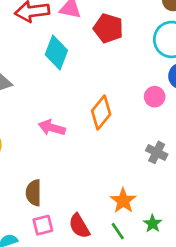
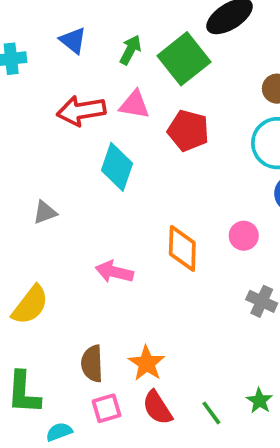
pink circle: (155, 97) -> (244, 236), moved
orange diamond: (101, 113) -> (182, 248), turned -36
orange star: (123, 201) -> (147, 363), moved

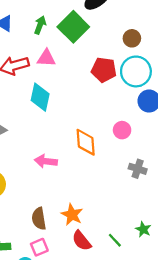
red pentagon: (188, 131) -> (104, 70), moved
pink square: (107, 408) -> (39, 247), moved

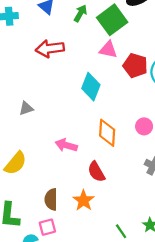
pink triangle: (46, 58) -> (108, 50), moved
cyan diamond: (40, 97) -> (91, 87), moved
red semicircle: (82, 241) -> (96, 172), moved

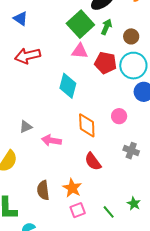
green arrow: (80, 13) -> (106, 27), moved
gray triangle: (26, 108) -> (26, 127), moved
red semicircle: (96, 172) -> (93, 162), moved
pink square: (47, 227) -> (78, 210), moved

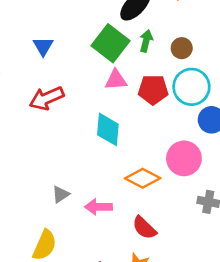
blue triangle: (21, 19) -> (43, 46), moved, turned 35
pink circle: (119, 116) -> (184, 158), size x1.6
orange diamond: (87, 125) -> (143, 178), turned -50
red semicircle: (93, 162) -> (144, 228), moved

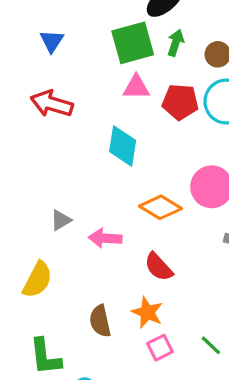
green square: (110, 43) -> (133, 43), turned 33
red arrow: (47, 98) -> (52, 104), turned 36

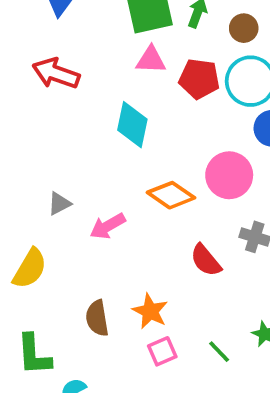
pink arrow: (105, 238) -> (108, 226), turned -36
red semicircle: (159, 267) -> (206, 260), moved

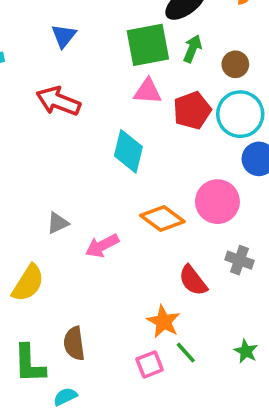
red pentagon: (199, 79) -> (192, 110), turned -30
orange star: (150, 311) -> (164, 322), moved
brown semicircle: (97, 318) -> (74, 343), moved
green line: (219, 352) -> (186, 353), moved

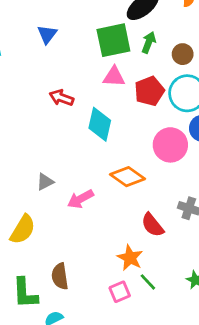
red arrow: (58, 101) -> (61, 98), moved, size x0.7
pink circle: (217, 202) -> (170, 145), moved

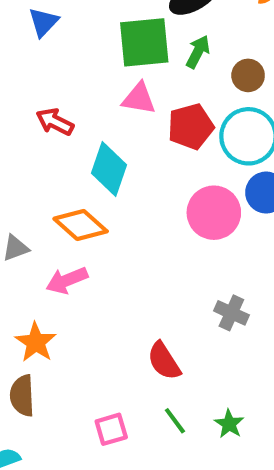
orange diamond: (128, 177) -> (81, 225), moved
red semicircle: (153, 225) -> (164, 361), moved
orange star: (130, 258) -> (36, 342), moved
green line: (148, 282) -> (175, 421), moved

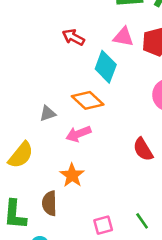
pink triangle: (139, 98) -> (123, 37), moved
orange star: (36, 342) -> (72, 175), moved
red semicircle: (164, 361) -> (143, 149), moved

